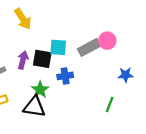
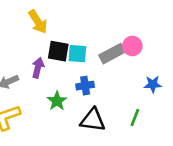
black square: (42, 59) -> (58, 51), moved
black triangle: (34, 107) -> (93, 120), moved

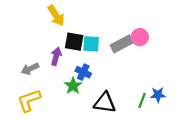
blue star: (153, 84) -> (158, 95), moved
blue cross: (85, 86) -> (83, 72), moved, turned 35

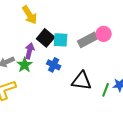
black square: (74, 42) -> (46, 38), turned 30
green star: (73, 86) -> (25, 65), moved
black triangle: (105, 103) -> (82, 81), moved

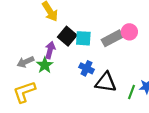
blue cross: (54, 65) -> (87, 68), moved

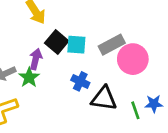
pink circle: (129, 32) -> (133, 59), moved, size x1.5
green line: (132, 92) -> (135, 110), turned -40

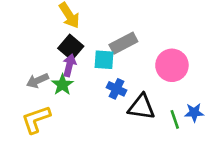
black square: (57, 42) -> (71, 47), moved
cyan square: (76, 45) -> (104, 60), moved
gray rectangle: (112, 45) -> (123, 43), moved

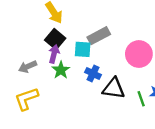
green star: (62, 85) -> (61, 70), moved

